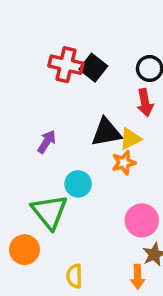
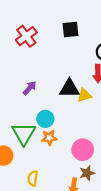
red cross: (66, 65) -> (26, 36), moved, turned 30
black square: (93, 68) -> (71, 29), moved, turned 36
orange star: (124, 163) -> (49, 138), moved

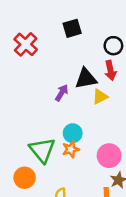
purple arrow: (30, 88) -> (62, 93), moved
black triangle: (69, 88) -> (86, 79), moved
cyan circle: (45, 119) -> (73, 133), moved

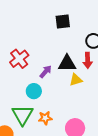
red cross: (26, 44) -> (19, 59), moved
cyan circle: (73, 133) -> (34, 91), moved

